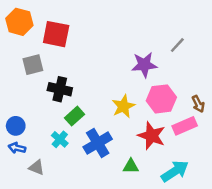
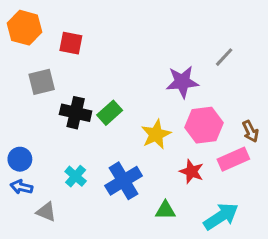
red square: (56, 34) -> (71, 43), size x0.7
green rectangle: (74, 116) -> (110, 113), moved
red star: (152, 136) -> (192, 172), size x0.7

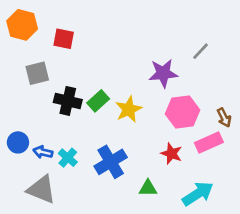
yellow star: (156, 134) -> (129, 109), moved
blue arrow: (21, 187) -> (43, 152), moved
gray triangle: (46, 212) -> (41, 189), size x1.6

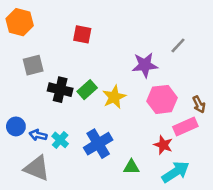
red square: (64, 39) -> (82, 34), moved
red star: (171, 154) -> (163, 145), moved

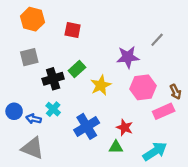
orange hexagon: (20, 22) -> (32, 19), moved
black cross: (60, 90) -> (53, 79), turned -30
green rectangle: (87, 90) -> (77, 69), moved
cyan cross: (60, 140) -> (53, 109), moved
red star: (163, 145) -> (125, 128), moved

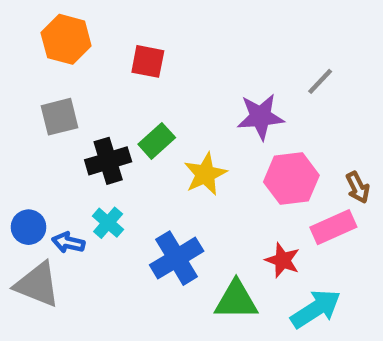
red star: (125, 128) -> (283, 260), moved
green triangle: (116, 147) -> (236, 300), size x1.5
gray triangle: (32, 148) -> (37, 285), moved

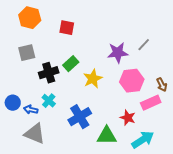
gray line: (320, 81) -> (144, 45), moved
gray triangle: (37, 285) -> (35, 134), moved

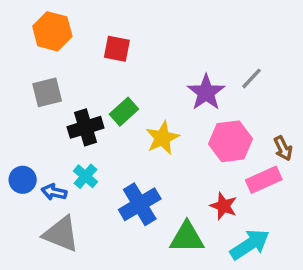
purple star: (118, 53) -> (206, 92), turned -30

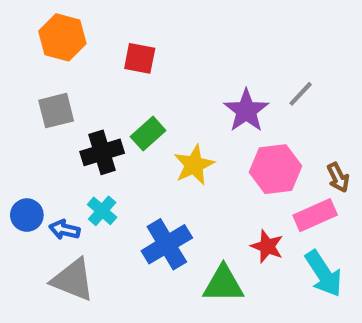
cyan arrow: (250, 244) -> (324, 274), moved, turned 90

